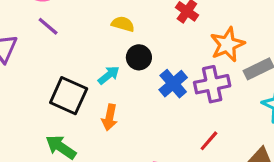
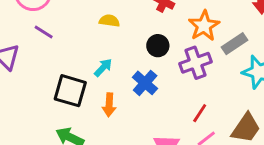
black circle: (139, 57) -> (158, 46), moved
blue cross: (173, 84) -> (145, 83), moved

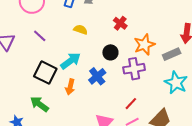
purple line: (44, 32) -> (40, 36), moved
gray rectangle: (234, 44) -> (172, 54), moved
cyan arrow: (103, 68) -> (71, 61), size x1.5

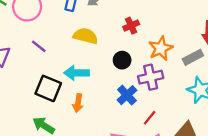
red cross: (120, 23) -> (131, 26), turned 32
yellow semicircle: (80, 30) -> (86, 36), size x1.5
cyan arrow: (71, 61) -> (76, 73), turned -140
blue cross: (97, 76) -> (127, 95), moved

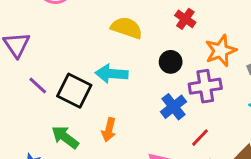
red cross: (131, 26) -> (185, 19), turned -35
purple line: (39, 46) -> (38, 85), moved
orange arrow: (78, 103) -> (109, 130), moved

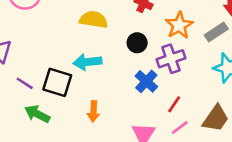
green arrow: (65, 137) -> (37, 114), moved

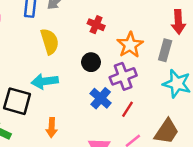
yellow semicircle: (94, 20) -> (50, 41), turned 65
gray rectangle: (216, 32) -> (165, 50), turned -40
red line: (174, 104) -> (128, 109), moved

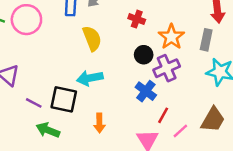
black circle: (91, 62) -> (144, 55), moved
red line: (128, 109) -> (163, 115), moved

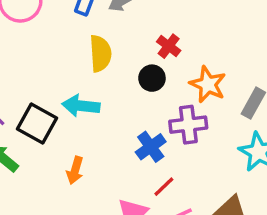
orange star: (171, 37) -> (208, 84), turned -30
black circle: (144, 55) -> (152, 78), moved

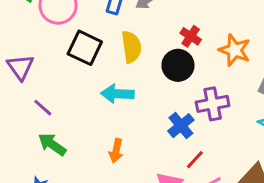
black circle: (152, 78) -> (178, 65), size x1.4
orange star: (208, 84) -> (235, 50), moved
black square: (37, 124) -> (85, 48), moved

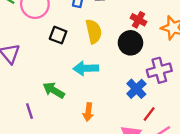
black square: (85, 48) -> (58, 35), size x0.7
purple line: (43, 108) -> (30, 111), moved, turned 35
green arrow: (52, 144) -> (54, 90), moved

